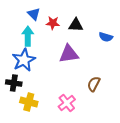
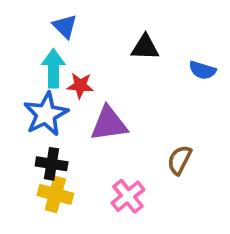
red star: (53, 23) -> (80, 85), moved
purple triangle: (69, 54) -> (109, 124), moved
black cross: (14, 83) -> (52, 164), moved

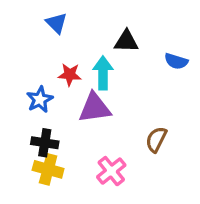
cyan arrow: (53, 68) -> (103, 73), moved
blue star: (46, 114) -> (40, 100), size x0.7

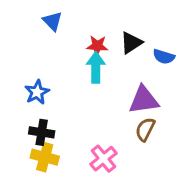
black triangle: (126, 41) -> (131, 43), moved, turned -35
red star: (70, 75) -> (97, 46), moved
purple triangle: (95, 108) -> (144, 100), moved

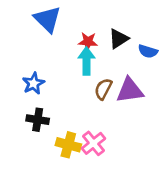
blue triangle: (52, 21) -> (47, 19), size x1.5
brown semicircle: (145, 129) -> (103, 89), moved
yellow cross: (45, 157) -> (68, 145), moved

